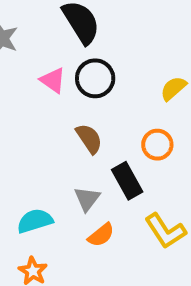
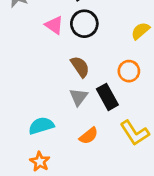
gray triangle: (87, 199) -> (79, 97), moved

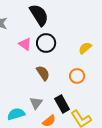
gray triangle: (79, 97) -> (36, 103), moved
black rectangle: (107, 97) -> (62, 104), moved

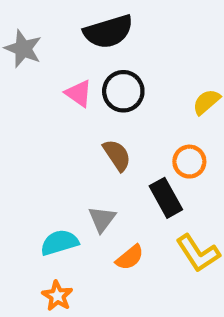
black semicircle: (39, 15) -> (108, 32), turned 105
black rectangle: (62, 104) -> (166, 198), moved

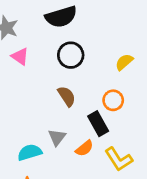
pink triangle: (79, 93) -> (20, 56), moved
orange semicircle: (130, 257) -> (84, 148), moved

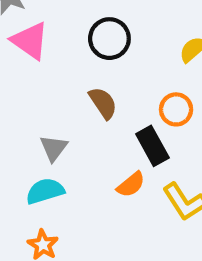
pink triangle: (20, 56) -> (30, 41), size x1.4
gray triangle: (57, 137) -> (54, 148), moved

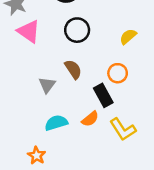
gray triangle: (54, 148) -> (47, 85), moved
cyan semicircle: (45, 191) -> (56, 123), moved

